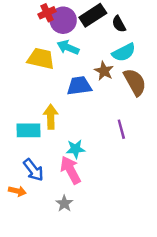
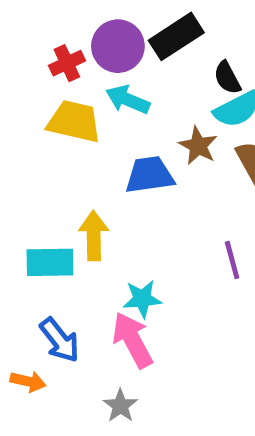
red cross: (47, 13) -> (67, 63), moved
black semicircle: (119, 24) -> (227, 78), moved

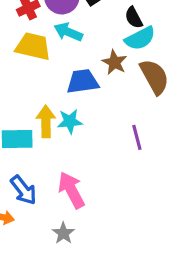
cyan star: (142, 299) -> (70, 121), moved

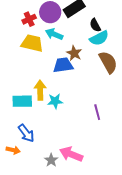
brown star: (115, 62) -> (74, 53), moved
cyan star: (70, 121) -> (55, 101), moved
purple line: (137, 137) -> (97, 112), moved
pink arrow: (71, 190) -> (71, 154), moved, turned -40

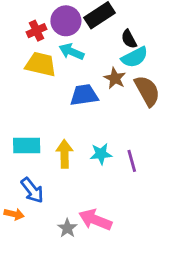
brown star: (74, 53) -> (115, 78), moved
yellow arrow: (40, 90) -> (65, 154), moved
cyan star: (55, 101) -> (101, 154), moved

